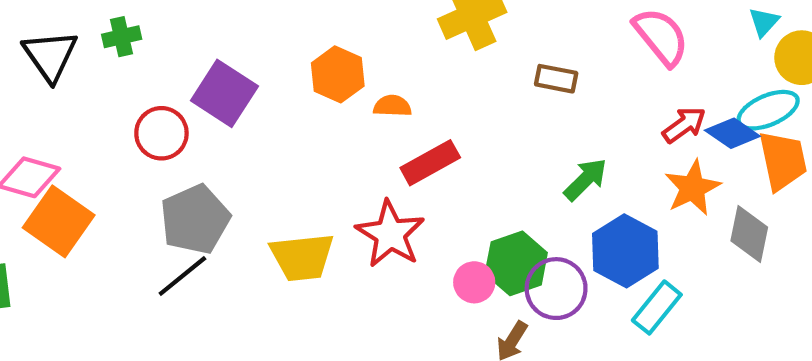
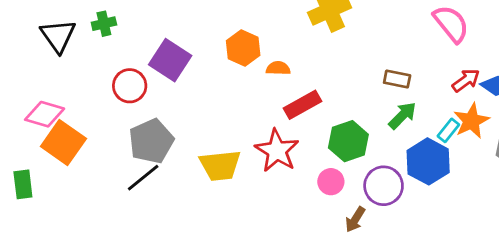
brown rectangle: (556, 79) -> (397, 79), moved
green hexagon: (516, 263) -> (348, 141), moved
cyan rectangle: (657, 307) -> (448, 130), moved, size x0.7

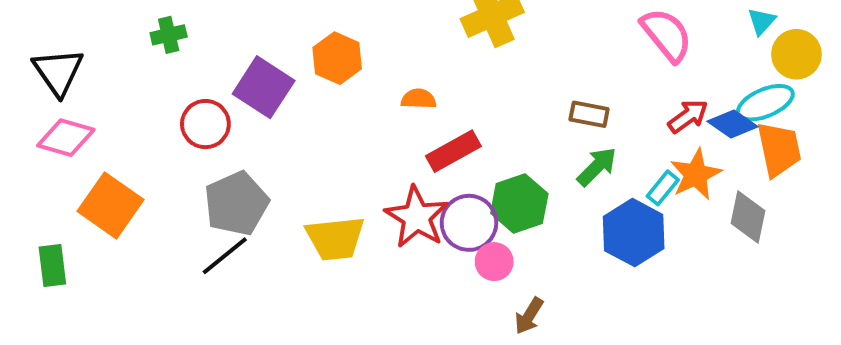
black triangle: (58, 36) -> (58, 72), moved
orange hexagon: (243, 48) -> (337, 58), moved
pink diamond: (45, 114) -> (66, 138), moved
purple circle: (384, 186) -> (469, 223), moved

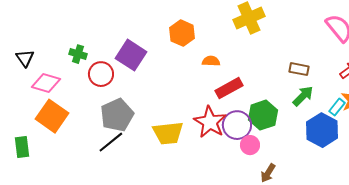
green cross: (169, 35) -> (78, 54), moved, turned 30
orange hexagon: (337, 58) -> (182, 33), moved
black triangle: (58, 72) -> (25, 58), moved, size x0.7
pink diamond: (66, 138) -> (46, 83), moved

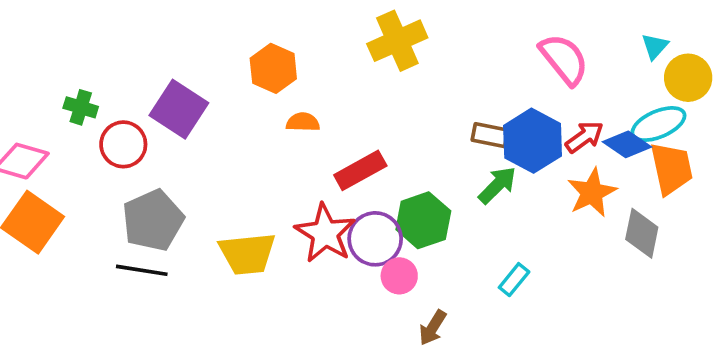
orange semicircle: (211, 61) -> (303, 122), moved
cyan rectangle: (337, 107) -> (514, 280), moved
blue hexagon: (322, 130) -> (533, 141), moved
black line: (111, 142) -> (142, 270), turned 48

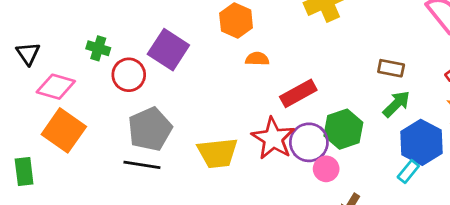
blue hexagon: (533, 141) -> (422, 142), moved

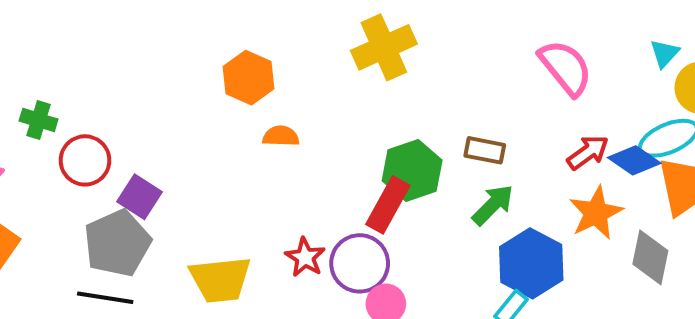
purple square: (168, 50) -> (140, 197), moved, size x0.7
red rectangle: (298, 93) -> (388, 205), moved, turned -32
green hexagon: (343, 129) -> (412, 171), moved
red star: (273, 138) -> (305, 257), size x0.6

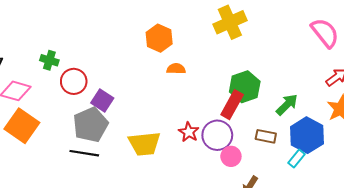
brown rectangle: (485, 150) -> (266, 136), moved

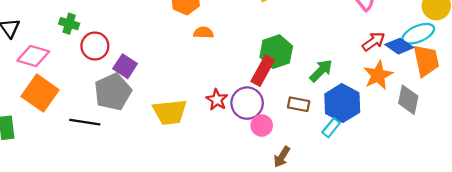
black line: (84, 153) -> (85, 122), moved

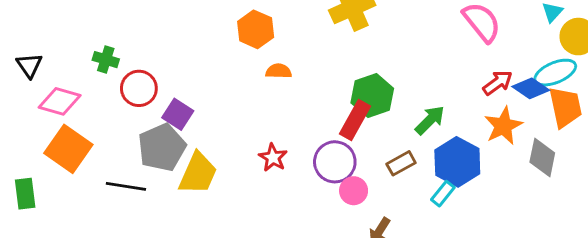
red star: (217, 100) -> (273, 158), moved
brown rectangle: (299, 104) -> (401, 163), turned -40
yellow trapezoid: (170, 112) -> (198, 173), moved, turned -60

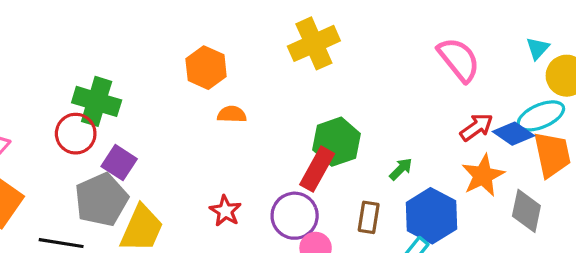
green cross: (106, 60) -> (97, 101), moved, size x1.6
green arrow: (430, 120) -> (401, 169), size x0.7
brown rectangle: (401, 163) -> (369, 217), turned -52

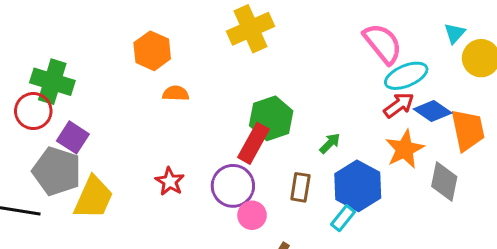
cyan ellipse: (541, 116) -> (406, 76), moved
gray pentagon: (101, 200) -> (57, 171), turned -30

